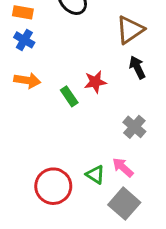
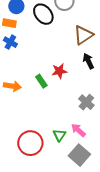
orange arrow: (27, 80) -> (12, 86), moved
green triangle: (95, 175) -> (59, 135), turned 32

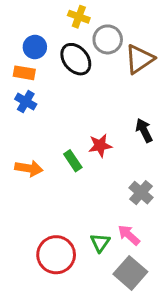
brown triangle: (83, 35) -> (139, 59), moved

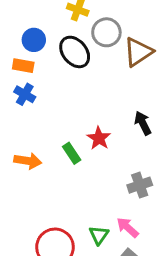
red star: (100, 146) -> (99, 138), turned -30
gray cross: (141, 193) -> (140, 185), turned 30

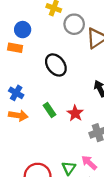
black ellipse: (75, 52) -> (56, 65), moved
blue cross: (25, 94) -> (16, 93), moved
red star: (99, 138) -> (75, 113), moved

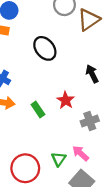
green rectangle: (49, 110) -> (38, 110), moved

